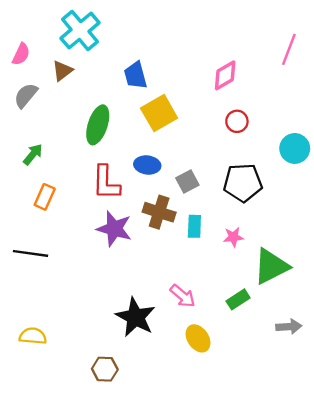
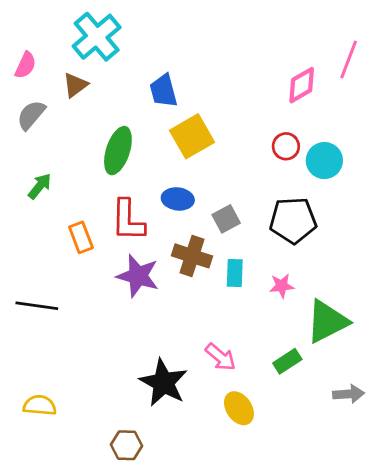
pink diamond: (225, 75) -> (302, 85), moved
cyan circle: (295, 148) -> (324, 161), moved
orange rectangle: (45, 197) -> (81, 237), moved, turned -45

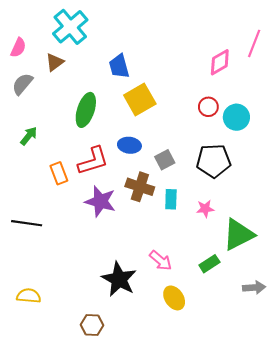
red L-shape: (128, 220) -> (93, 161), turned -108

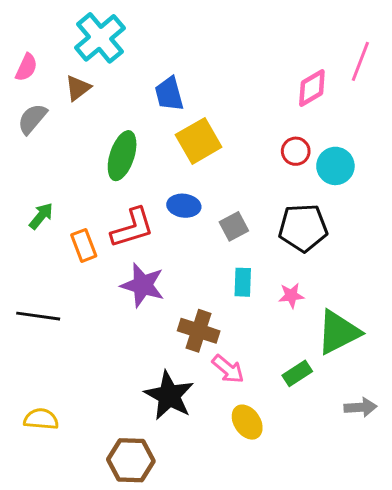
green arrow: (29, 136) -> (41, 216), moved
brown cross: (140, 187) -> (199, 331), moved
brown hexagon: (92, 325) -> (131, 460), size x1.4

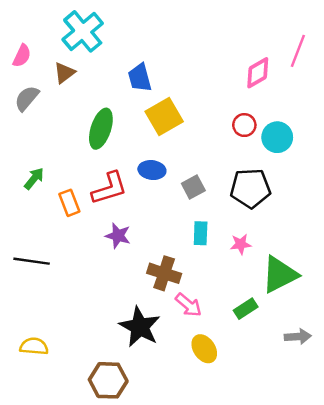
purple star: (143, 285) -> (118, 236), size x0.7

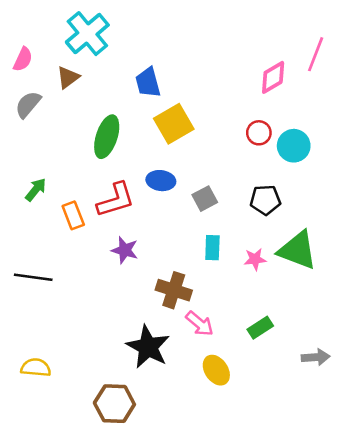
black pentagon: (250, 188) -> (265, 200), size x0.7
green triangle: (280, 275) -> (298, 250), moved, turned 48

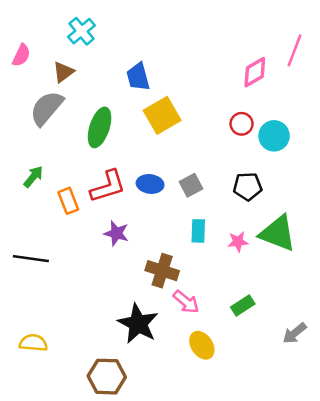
cyan cross: (87, 34) -> (81, 31), size x0.7
gray semicircle: (28, 104) -> (47, 108), moved, size x1.4
blue ellipse: (161, 181) -> (150, 184), moved
gray arrow: (316, 357) -> (294, 333), turned 145

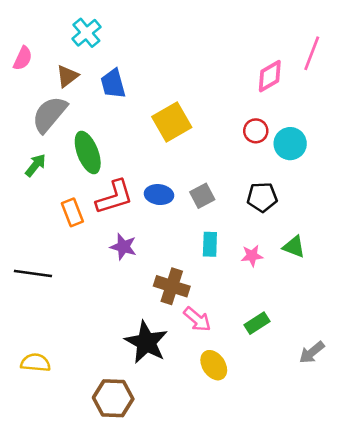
blue trapezoid: (138, 77) -> (113, 84), moved
green ellipse: (100, 127) -> (88, 153), moved, turned -39
green arrow: (33, 177) -> (35, 165), moved
green triangle: (278, 233) -> (294, 247), size x0.6

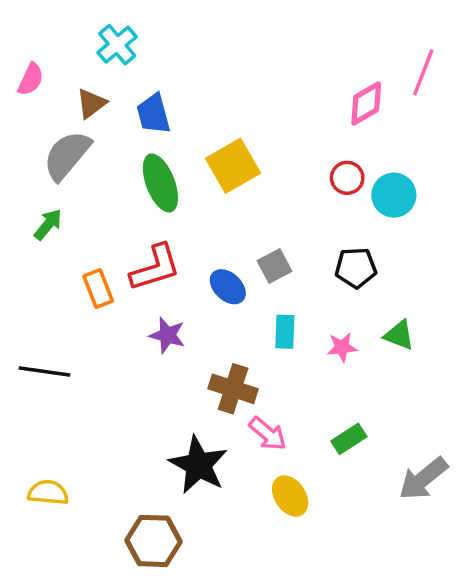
green ellipse: (88, 153) -> (160, 183), moved
blue ellipse: (159, 195) -> (228, 287), moved, turned 36
gray arrow: (312, 352) -> (423, 479), size x1.4

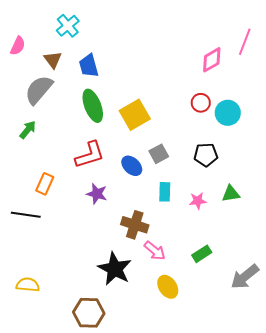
brown triangle: (91, 103) -> (53, 60), turned -30
yellow square: (233, 166) -> (135, 115), moved
orange rectangle: (98, 288) -> (45, 184), moved, turned 45
green triangle: (399, 335) -> (231, 194), turned -30

